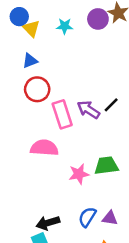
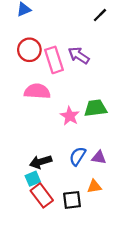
red circle: (37, 89) -> (29, 50), moved
black line: (111, 105) -> (100, 15), moved
pink star: (79, 174) -> (70, 116), turned -30

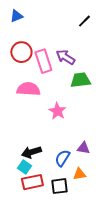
green trapezoid: (96, 108) -> (80, 80), moved
blue semicircle: (78, 156) -> (62, 158), moved
cyan square: (33, 179) -> (24, 167), turned -32
red rectangle: (42, 195) -> (32, 182), turned -65

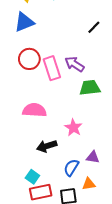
blue triangle: (16, 16) -> (24, 22), size x1.5
pink semicircle: (28, 89) -> (34, 110), moved
pink star: (57, 111) -> (73, 128), moved
black arrow: (31, 152) -> (47, 146), moved

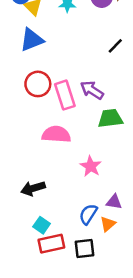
pink semicircle: (34, 110) -> (56, 134), moved
black arrow: (47, 146) -> (33, 188), moved
orange triangle: (89, 184) -> (108, 224), moved, turned -32

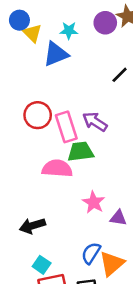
blue triangle: (32, 40) -> (56, 54), moved
green trapezoid: (110, 118) -> (81, 152), moved
purple triangle: (114, 202) -> (118, 218), moved
orange triangle: (108, 224) -> (112, 263), size x1.5

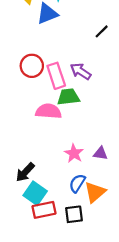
pink star: (94, 202) -> (74, 153), moved
black arrow: (32, 226) -> (25, 172), moved, turned -30
cyan square: (42, 265) -> (35, 193), size x1.5

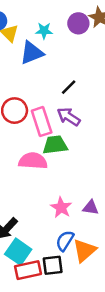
black line: (102, 31) -> (69, 87), moved
black square: (74, 214) -> (53, 265), moved

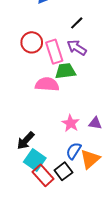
black square: (53, 265) -> (63, 171), turned -30
red rectangle: (28, 270) -> (43, 175), turned 60

